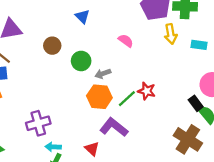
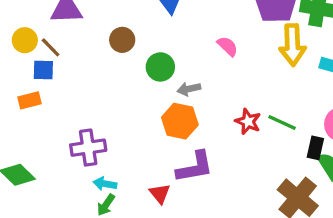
yellow arrow: (171, 34) -> (292, 45), size x1.4
green line: (127, 99) -> (282, 123), moved, turned 60
black rectangle: (196, 103) -> (315, 148), turned 42
purple L-shape: (114, 127) -> (195, 167), turned 124

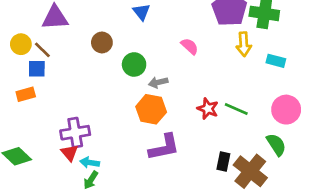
yellow arrow: (292, 45) -> (244, 44), size x0.7
black rectangle: (315, 148) -> (223, 161), moved
red triangle: (160, 194) -> (70, 153), moved

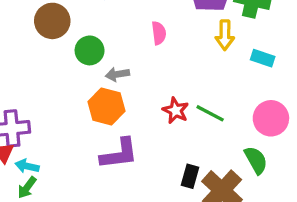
brown circle: (102, 42) -> (52, 21), size x1.4
pink semicircle: (190, 46) -> (159, 33), turned 36

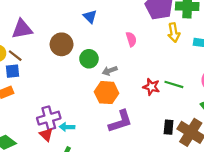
cyan arrow: (27, 166) -> (67, 127), moved

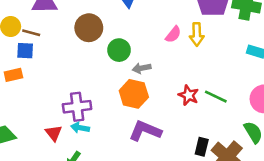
yellow arrow: (174, 33) -> (197, 34), moved
pink semicircle: (131, 39) -> (173, 34), turned 48
brown line: (15, 56) -> (31, 33), turned -32
purple cross: (49, 118) -> (77, 107), moved
purple L-shape: (120, 121) -> (145, 131), turned -148

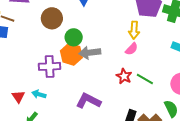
pink semicircle: (173, 34) -> (132, 49), moved
gray arrow: (142, 68) -> (90, 53), size x1.5
orange hexagon: (134, 94) -> (71, 54), moved
purple cross: (77, 107) -> (50, 66), moved

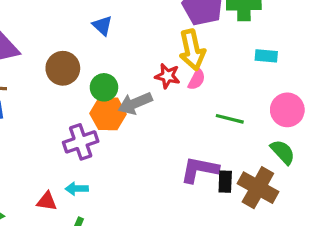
yellow arrow: (134, 30) -> (192, 50), size x1.4
red star: (124, 76) -> (167, 76), moved
red triangle: (18, 97) -> (47, 201), turned -32
purple L-shape: (88, 101) -> (199, 170), moved

